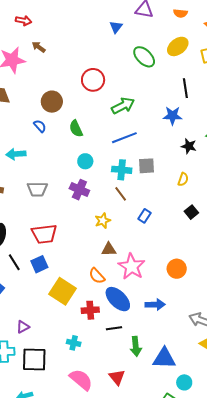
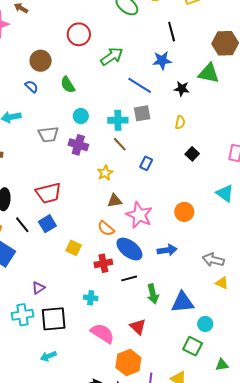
blue line: (124, 138) -> (140, 85), moved, turned 60
gray trapezoid: (37, 189) -> (48, 134), moved
yellow square: (62, 291) -> (74, 248), size x0.6

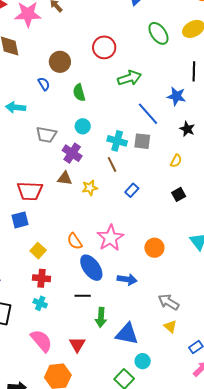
brown triangle: (115, 201) -> (65, 178), moved
red cross: (103, 263) -> (42, 278), moved

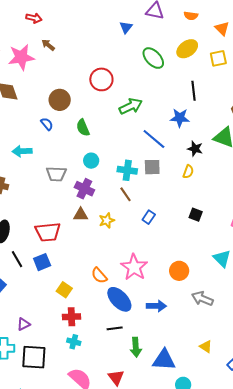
yellow semicircle: (176, 161) -> (188, 172), moved
black square: (179, 194) -> (196, 215), turned -32
gray arrow: (168, 302) -> (202, 299), moved

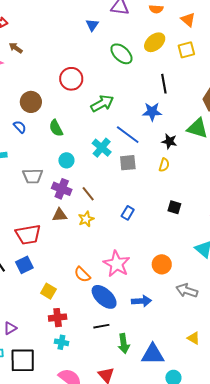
cyan cross: (127, 170) -> (102, 148), moved, turned 36
brown line: (125, 194) -> (88, 194), moved

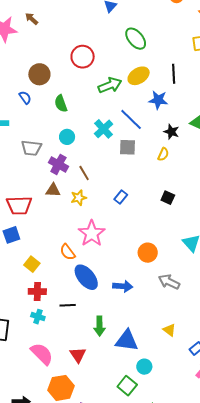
yellow ellipse: (155, 42) -> (139, 76), moved
pink star: (117, 264) -> (92, 233), moved
black line: (101, 326) -> (68, 305), moved

